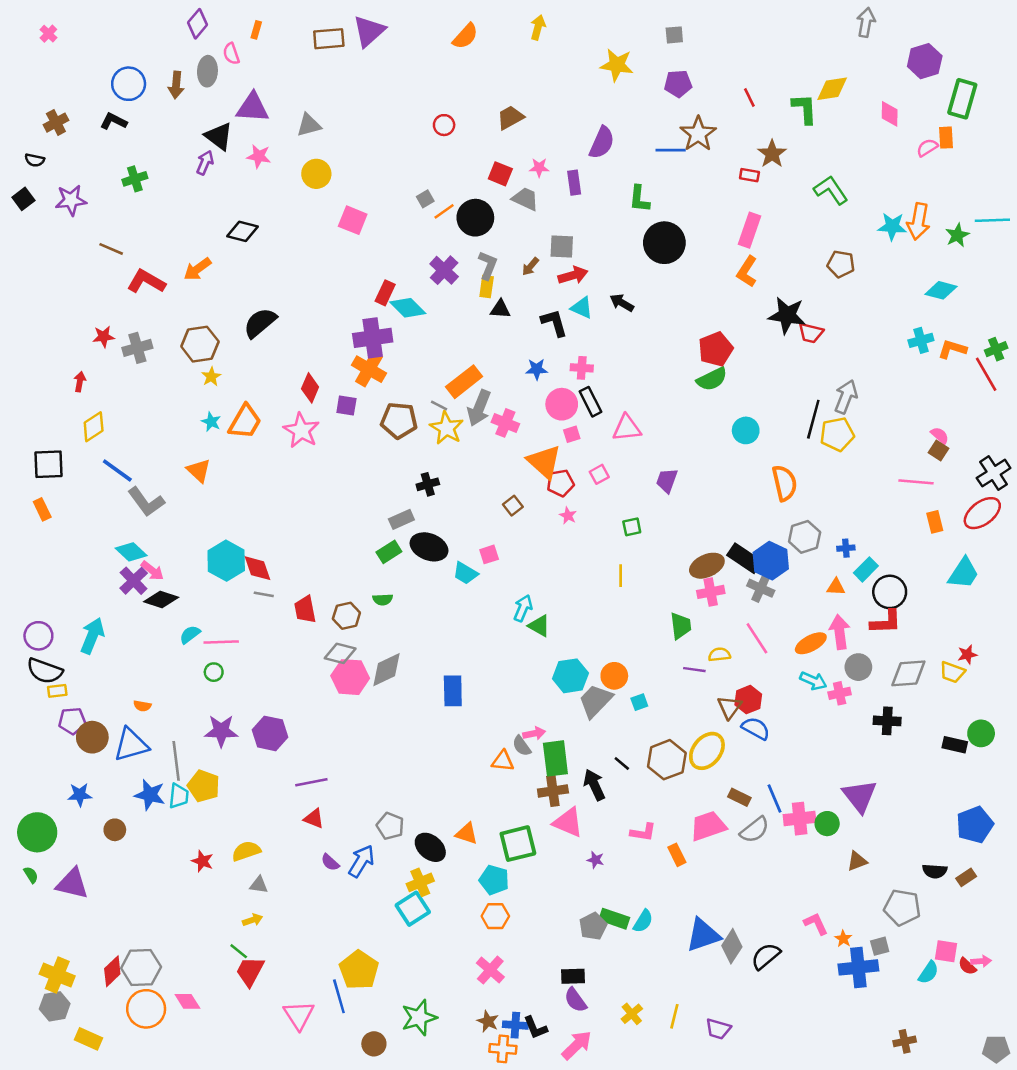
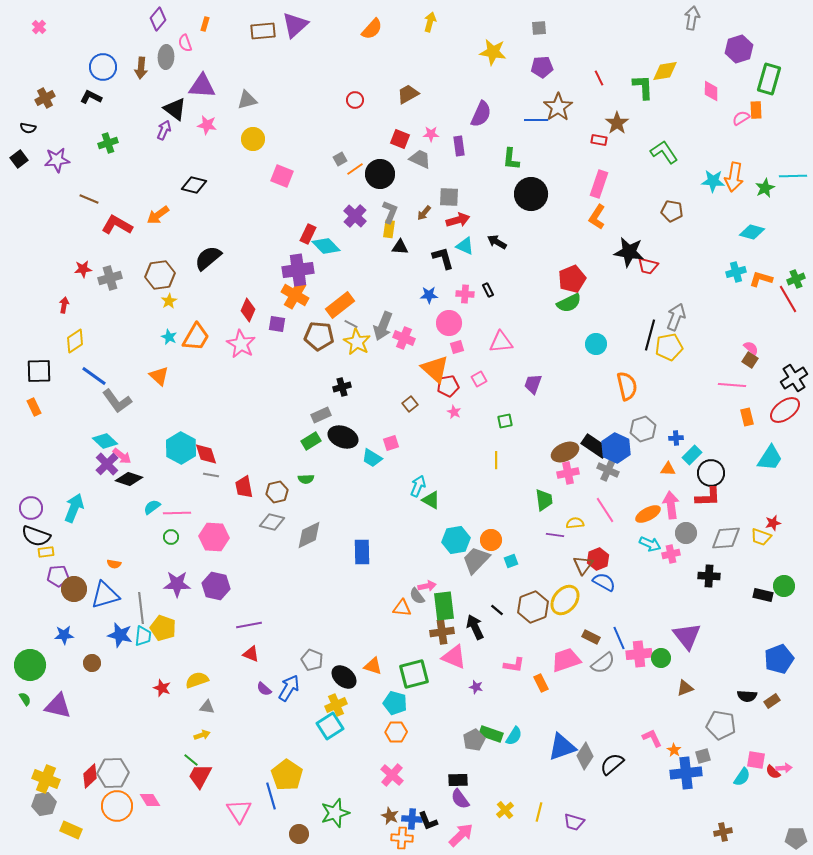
orange rectangle: (464, 382) -> (340, 305), moved
black rectangle: (590, 402) -> (488, 290), moved, size x0.6
pink hexagon: (350, 677) -> (214, 537), moved

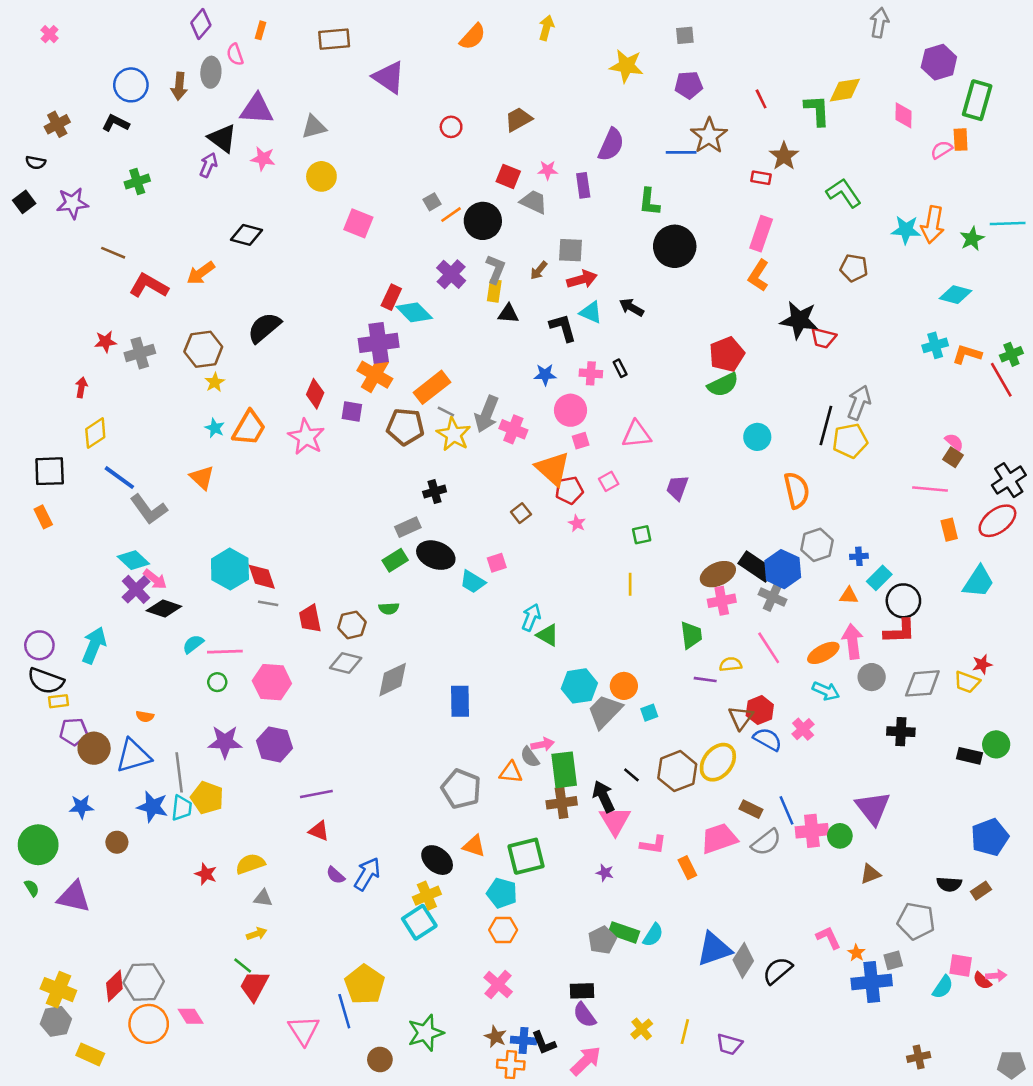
purple triangle: (295, 25) -> (389, 77), moved, turned -44
pink cross: (671, 554) -> (803, 729), moved, turned -30
pink triangle: (454, 657) -> (615, 821), moved, turned 36
gray pentagon: (312, 660) -> (461, 789), moved, size x1.4

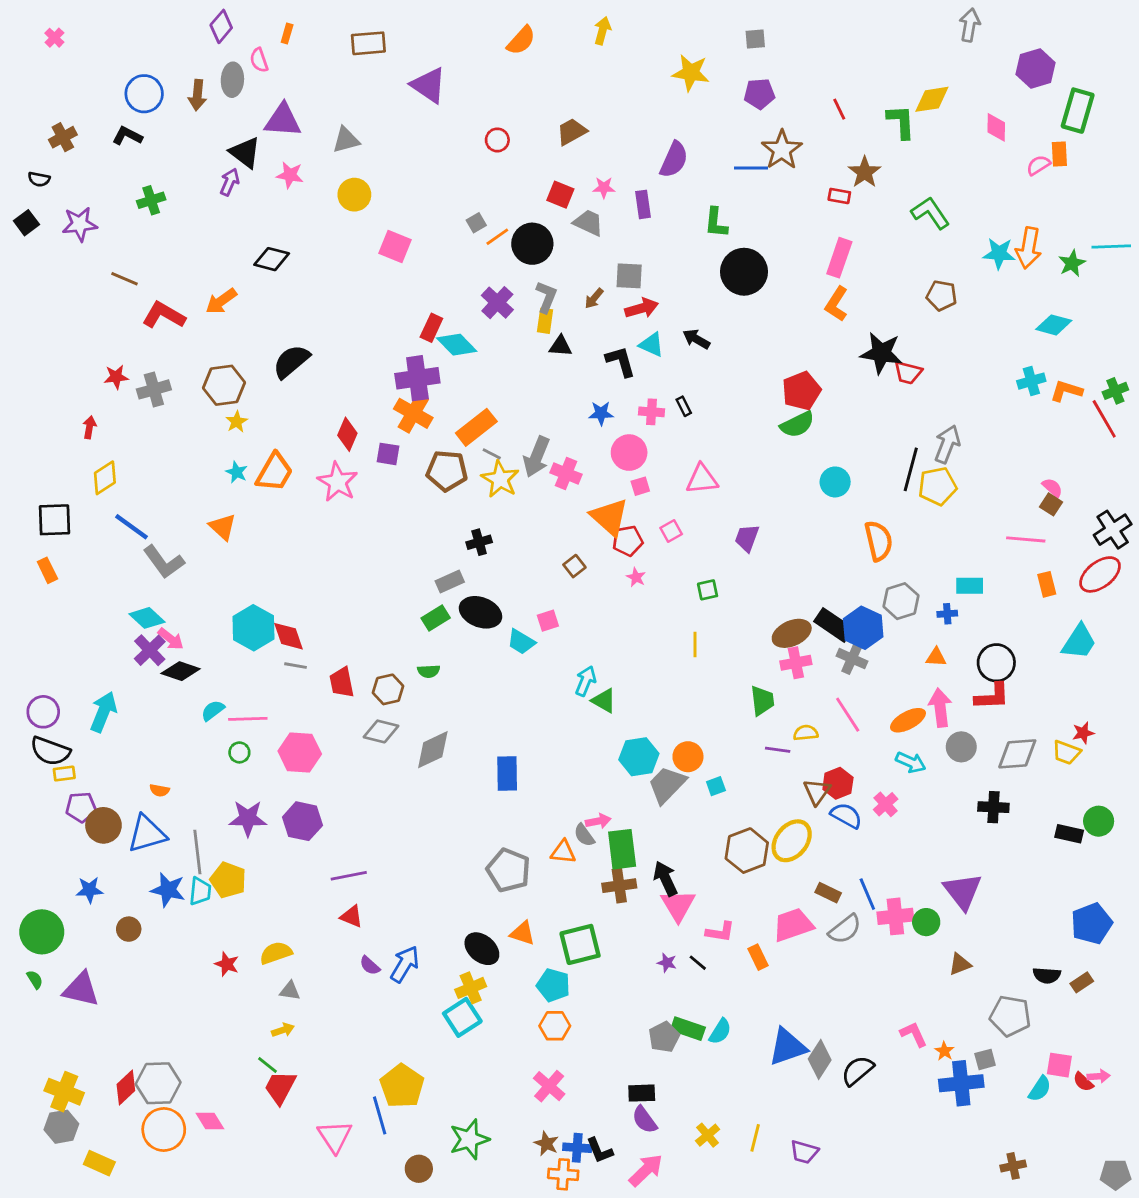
cyan rectangle: (879, 578) -> (970, 586), moved, turned 45
black line: (631, 775) -> (698, 963), moved

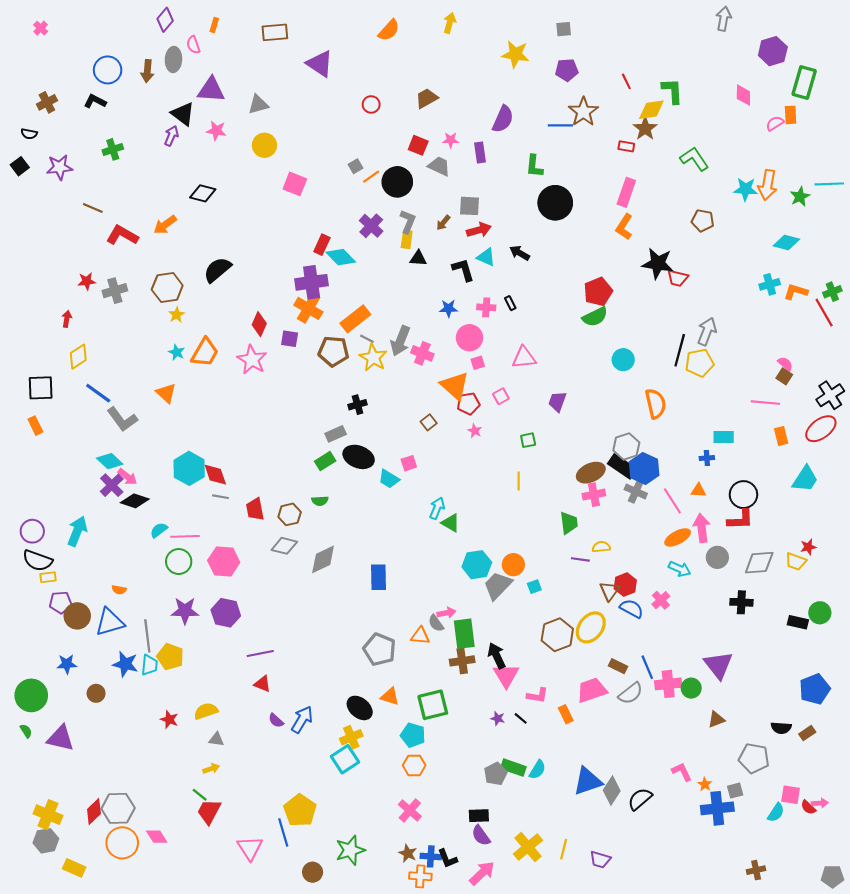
yellow diamond: (932, 99) -> (651, 110), moved
gray hexagon: (901, 601) -> (626, 446), moved
pink line: (848, 715) -> (672, 501), moved
green circle: (239, 752) -> (179, 562), size x1.6
yellow cross: (708, 1135) -> (528, 847), size x1.6

